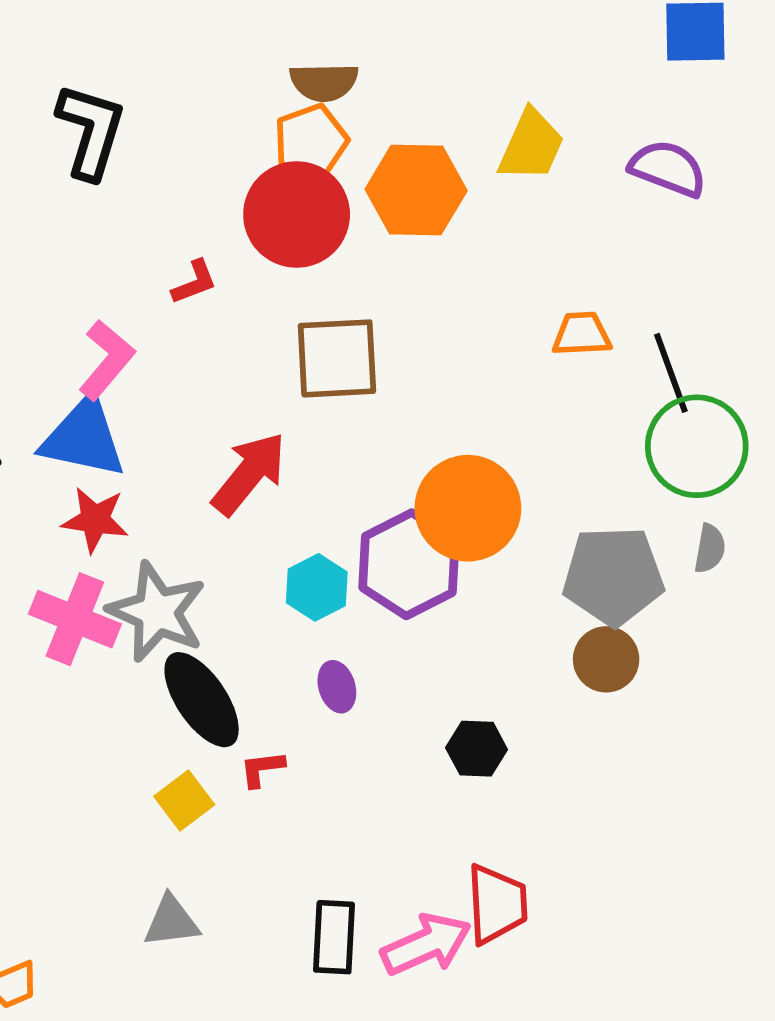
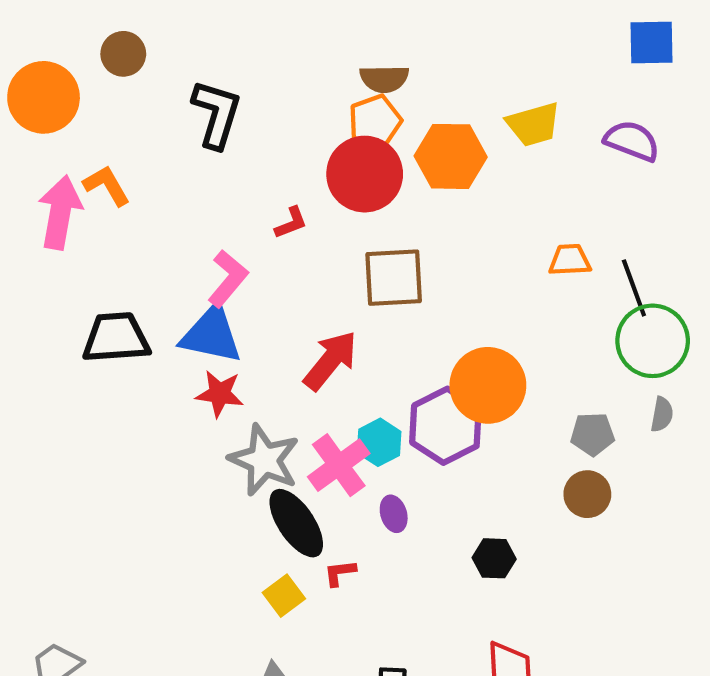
yellow trapezoid: (531, 145) -> (533, 124), turned 50
gray pentagon: (613, 576) -> (593, 434), size x0.6
pink cross: (75, 619) -> (339, 465), moved, turned 32

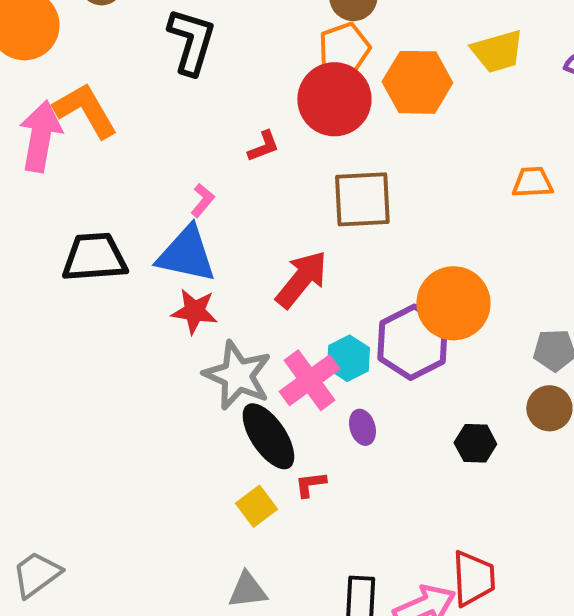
orange L-shape: (107, 185) -> (85, 110), size x1.4
pink L-shape: (228, 279) -> (202, 200), size x0.6
black hexagon: (494, 558) -> (475, 443), moved

